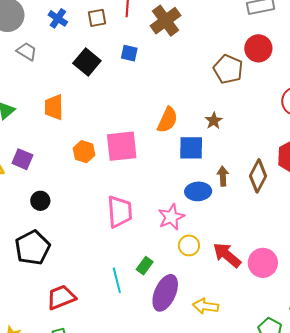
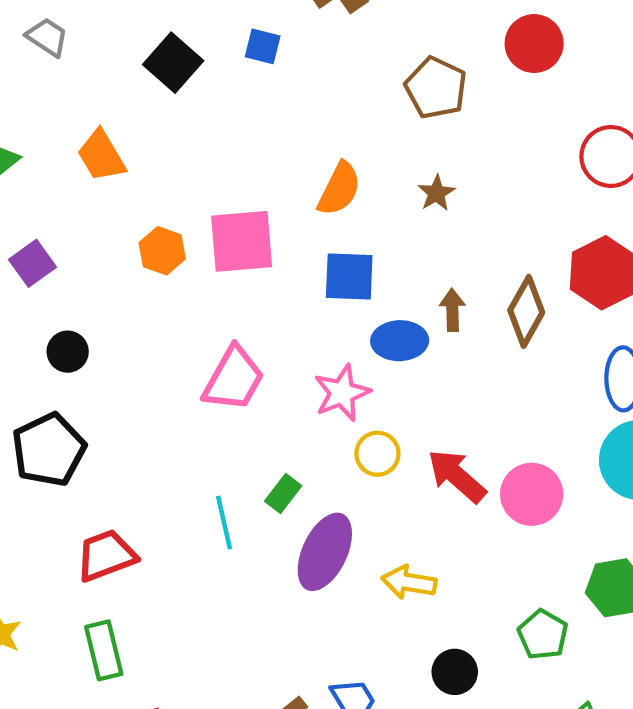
brown pentagon: (228, 69) -> (436, 88), moved
orange trapezoid: (54, 107) -> (101, 156), turned -32
blue square: (191, 148) -> (349, 277), moved
purple square: (22, 159) -> (32, 263), turned 30
pink trapezoid: (120, 212) -> (234, 379), turned 32

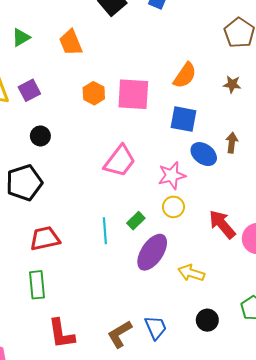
brown star: (436, 193) -> (232, 84), turned 30
blue ellipse: (400, 341) -> (204, 154), turned 30
yellow circle: (377, 454) -> (173, 207), moved

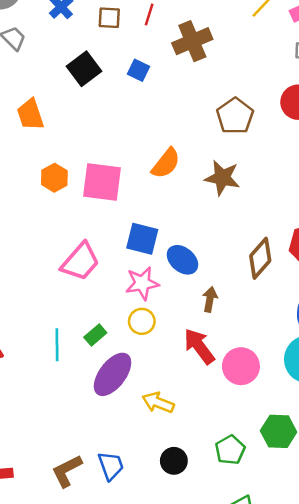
brown star: (232, 84) -> (222, 178), size x1.6
blue square: (184, 119) -> (142, 239), moved
brown arrow: (232, 143) -> (210, 299), moved

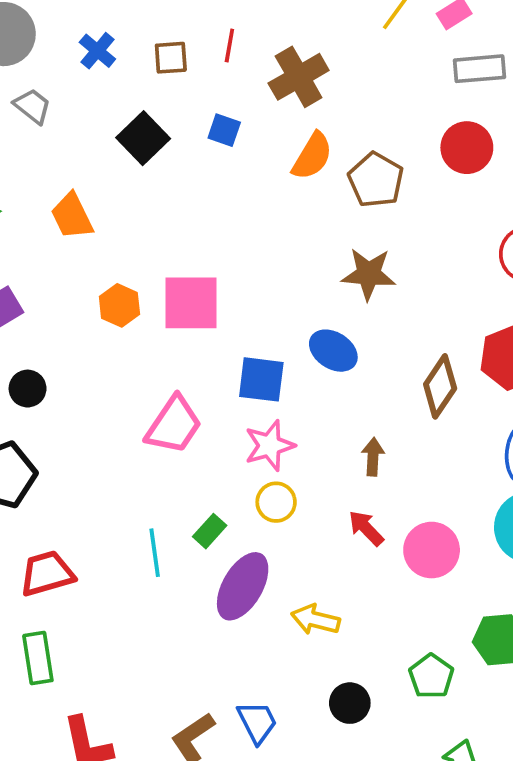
orange semicircle: (166, 163) -> (312, 156), moved
blue ellipse: (182, 260) -> (333, 351), moved
red arrow: (199, 346) -> (366, 528), size x0.7

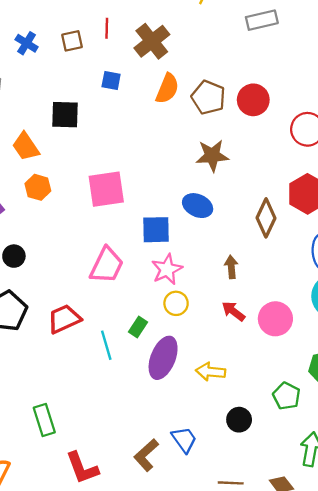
black square: (143, 138) -> (65, 115), moved, turned -36
red circle: (467, 148) -> (253, 100), moved
orange hexagon: (119, 305) -> (38, 187), moved
red trapezoid: (47, 573) -> (64, 319), moved

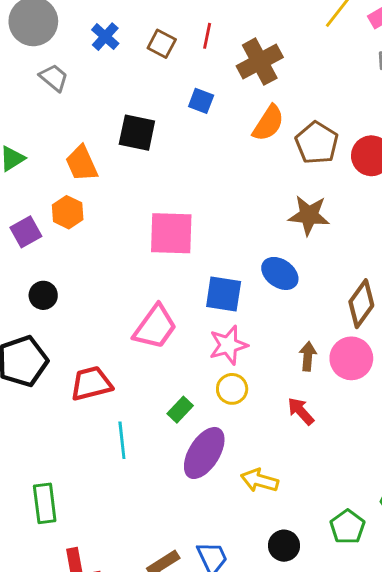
brown square: (72, 41) -> (162, 44), turned 30
orange hexagon: (38, 187) -> (68, 212), moved
pink circle: (275, 319) -> (351, 358), moved
cyan line: (106, 345) -> (122, 440), moved

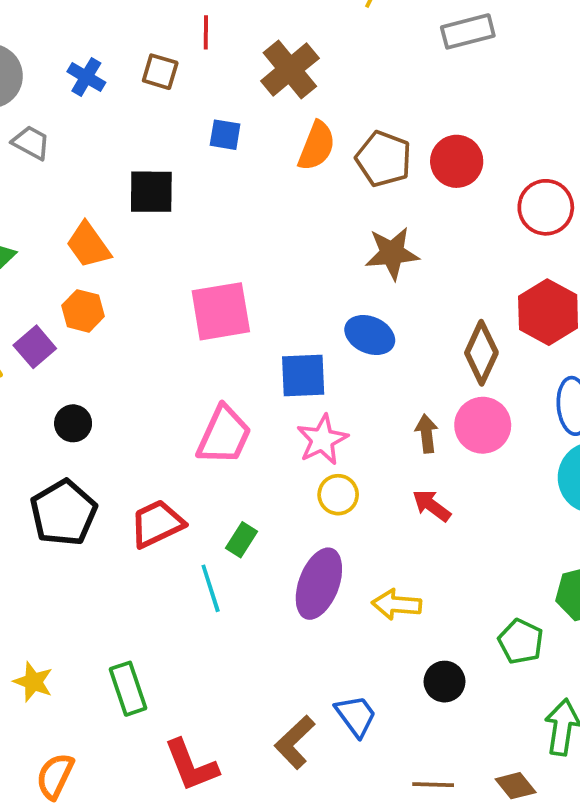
red line: (207, 36) -> (206, 32), moved
green rectangle: (180, 410) -> (242, 540), moved

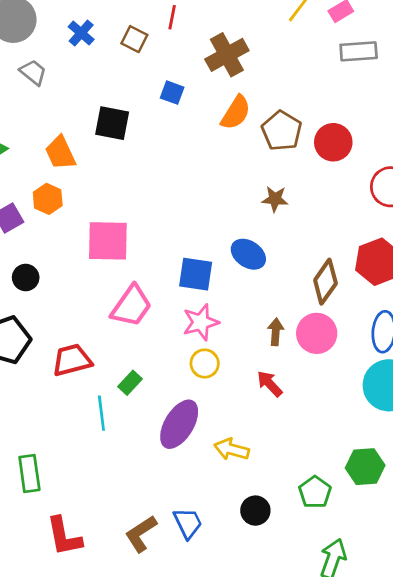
brown star: (392, 253) -> (275, 199), size x0.7
pink square: (221, 311) -> (108, 241), moved

